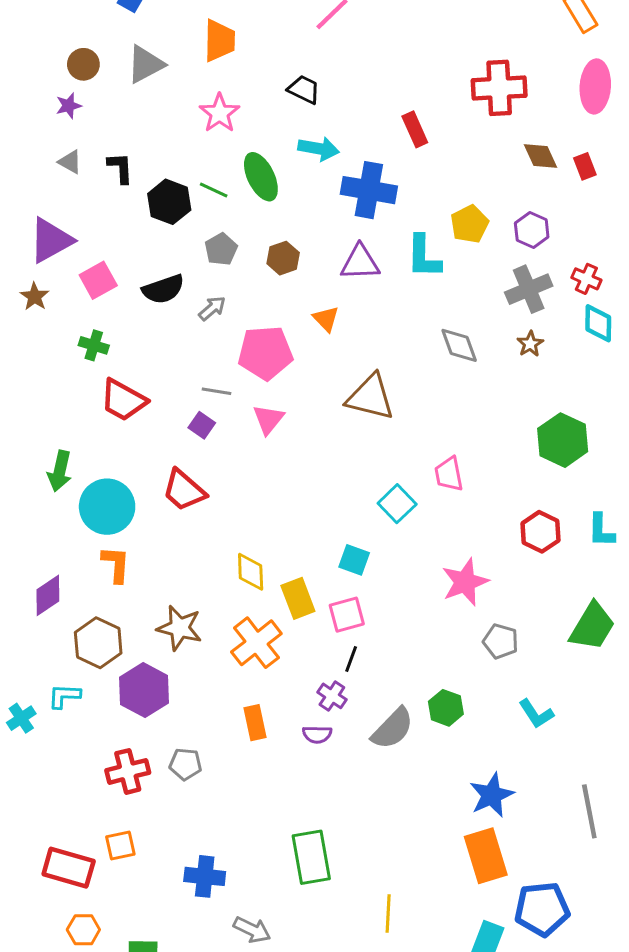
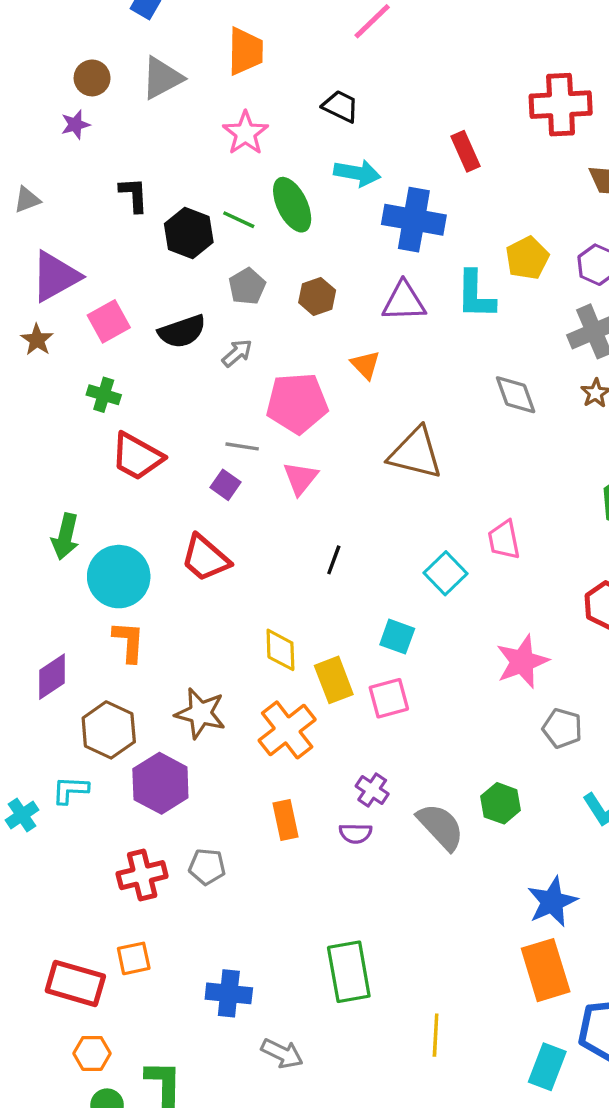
gray triangle: (70, 162) -> (27, 200), moved, turned -50
black line: (351, 659) -> (334, 560), moved
gray semicircle: (393, 729) -> (441, 827), turned -87

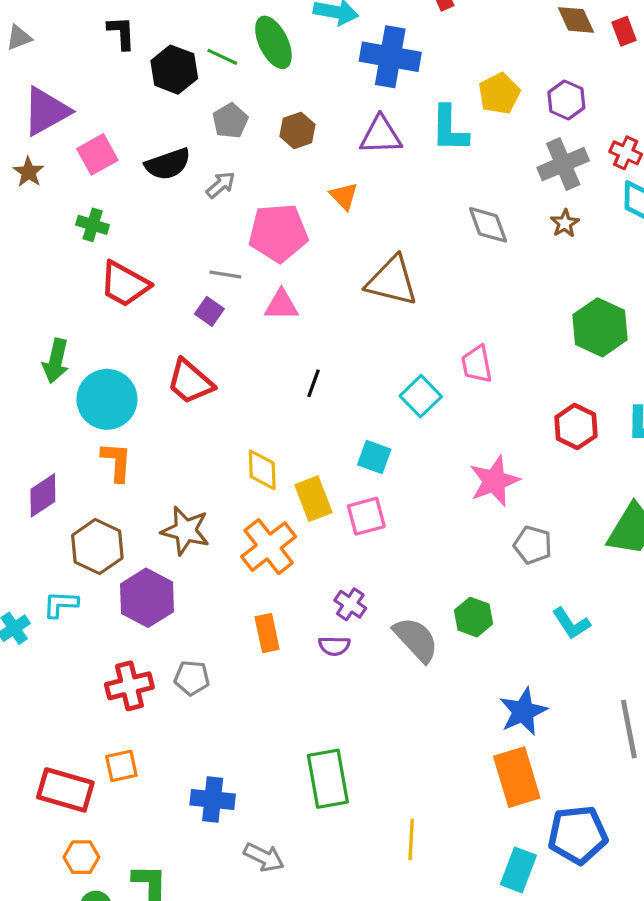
pink triangle: (300, 478) -> (281, 305), turned 51

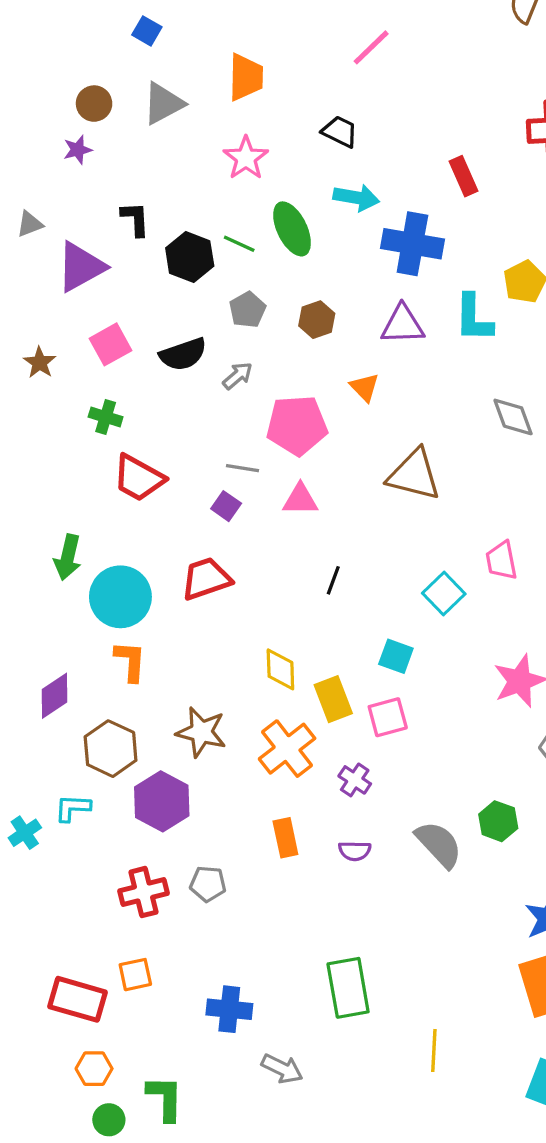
purple triangle: (46, 111) -> (81, 267), moved
red trapezoid: (190, 382) -> (206, 579), turned 120
purple cross: (350, 604) -> (355, 780), moved

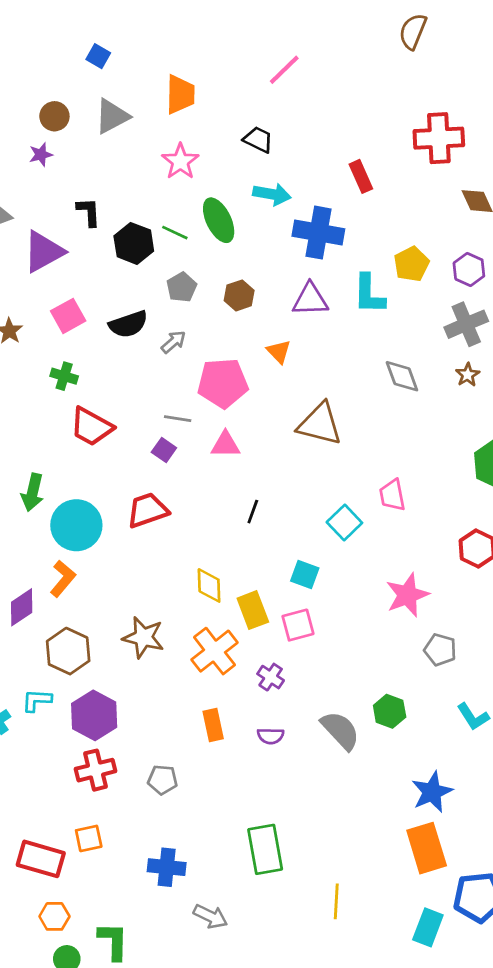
orange L-shape: (130, 661) -> (63, 579), moved, turned 36
purple hexagon: (162, 801) -> (94, 715), moved
gray pentagon: (208, 884) -> (163, 780), moved

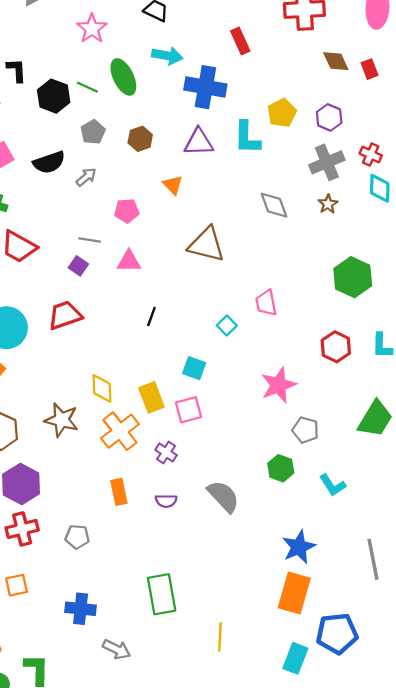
pink pentagon: (223, 383) -> (127, 211), size x0.6
cyan square: (344, 523) -> (227, 325), size x0.7
yellow diamond: (209, 585) -> (102, 388), moved
green hexagon: (390, 711) -> (281, 468), moved
orange rectangle: (427, 848) -> (294, 593), turned 33

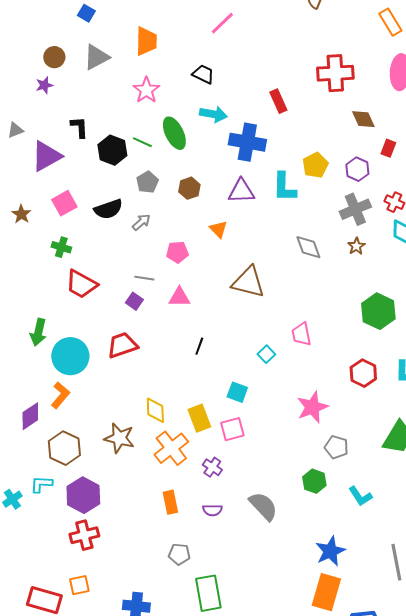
red rectangle: (370, 69) -> (388, 148), moved, turned 42
gray pentagon: (77, 537) -> (179, 554), moved

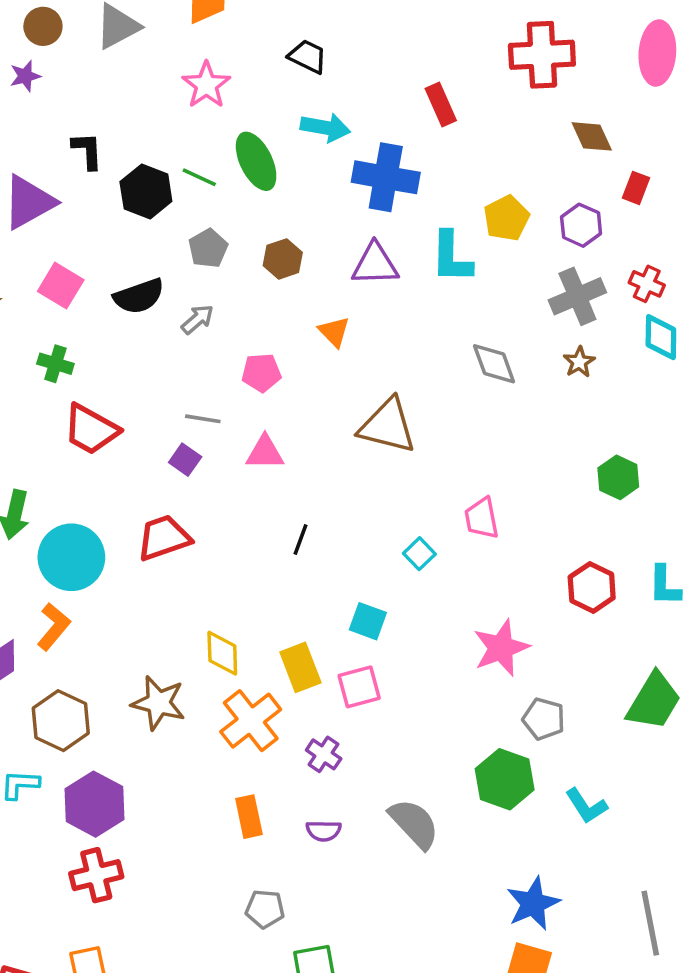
pink square: (64, 203) -> (61, 286), turned -30
green hexagon: (378, 311) -> (618, 477), size x0.7
green hexagon: (314, 481) -> (505, 779), size x1.4

